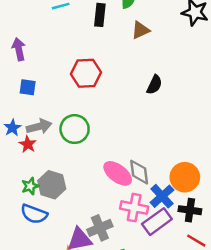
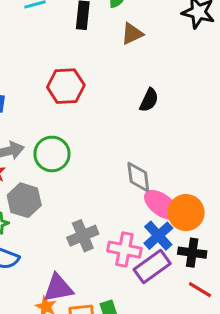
gray diamond: (139, 172) -> (138, 177), moved
pink ellipse: (118, 173) -> (161, 205), moved
gray hexagon: (52, 185) -> (24, 200), moved
gray cross: (100, 228) -> (83, 236), moved

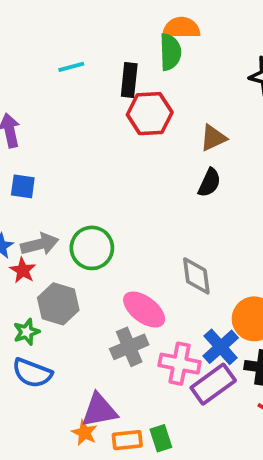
brown triangle: (132, 34) -> (213, 138), moved
red hexagon: (66, 86) -> (150, 114), moved
pink ellipse: (161, 205) -> (144, 310), moved

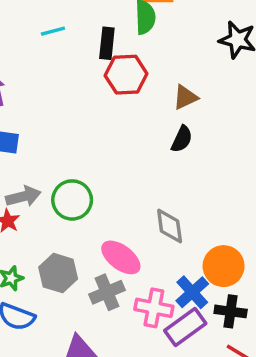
gray hexagon: (58, 304) -> (58, 273), moved

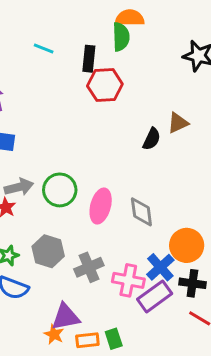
cyan line: (53, 31) -> (44, 48), turned 36
brown triangle: (185, 97) -> (178, 123), moved
pink ellipse: (121, 257) -> (101, 206), moved, turned 68

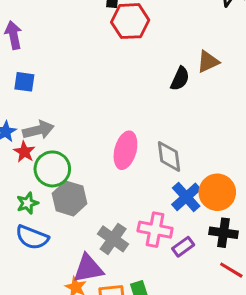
green circle: (60, 190) -> (52, 169), moved
gray cross: (89, 267) -> (113, 239), moved, turned -32
blue cross: (160, 267) -> (186, 197), moved
purple rectangle: (155, 296) -> (183, 247), size x0.6

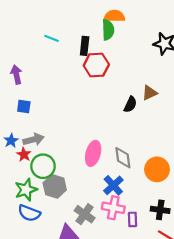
orange circle: (217, 192) -> (157, 169), moved
blue cross: (186, 197) -> (113, 185), moved
green star: (27, 203) -> (26, 190), size x1.5
purple rectangle: (183, 247) -> (132, 219), turned -56

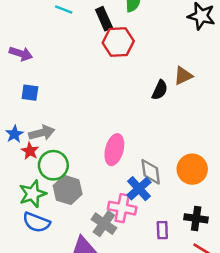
black rectangle: (85, 46) -> (104, 19), turned -30
purple arrow: (16, 75) -> (21, 54), turned 120
gray diamond: (123, 158) -> (151, 172), moved
pink cross: (113, 208) -> (122, 208), moved

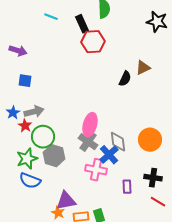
gray cross: (104, 224) -> (88, 142), moved

